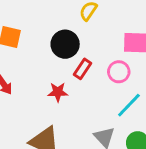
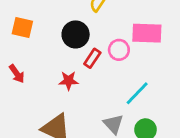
pink circle: (119, 72) -> (119, 50), moved

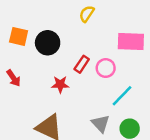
black circle: (76, 34) -> (48, 43), moved
pink circle: (119, 50) -> (106, 68), moved

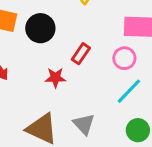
pink circle: (106, 68) -> (124, 58), moved
gray triangle: (101, 124) -> (84, 124), moved

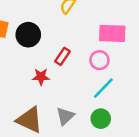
gray triangle: (84, 124) -> (65, 116), turned 30
green circle: (138, 130) -> (101, 119), moved

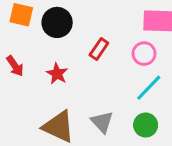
red star: (41, 77) -> (57, 74), moved, turned 30
gray triangle: (65, 116) -> (102, 122), turned -30

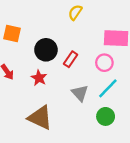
black circle: (57, 22) -> (46, 50), moved
gray triangle: (102, 122) -> (80, 93), moved

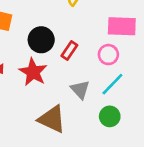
red star: (39, 78) -> (33, 72), size x1.5
brown triangle: (40, 118) -> (52, 119), moved

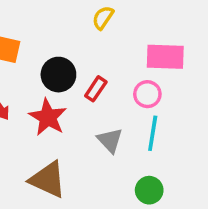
cyan line: (112, 84) -> (153, 133), turned -35
green circle: (110, 116) -> (149, 190), moved
brown triangle: (52, 119) -> (48, 179), moved

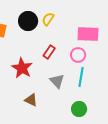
yellow semicircle: (103, 18) -> (48, 19), moved
black circle: (58, 75) -> (28, 21), moved
brown triangle: (48, 179) -> (31, 100), moved, size x0.6

